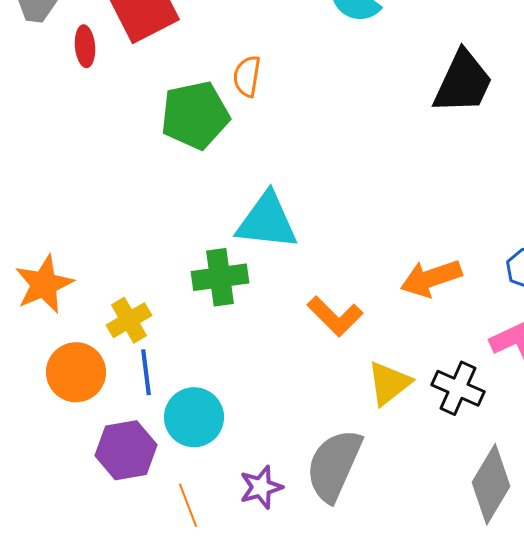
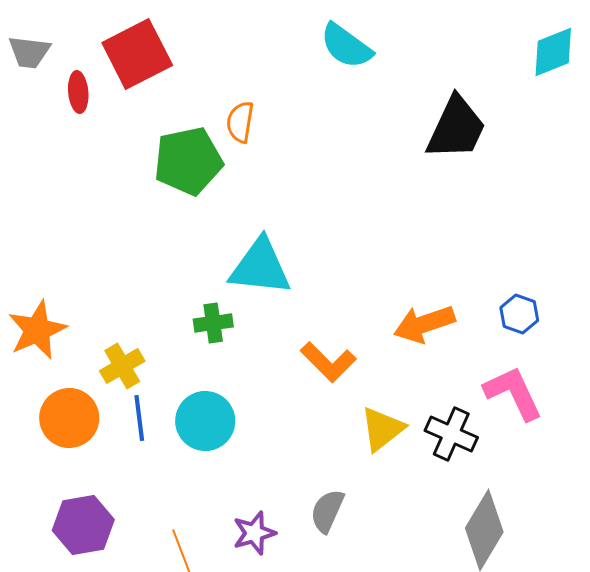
green cross: (220, 277) -> (213, 323), size x0.7
cyan circle: (194, 417) -> (205, 421), moved
purple hexagon: (126, 450) -> (83, 525), moved
gray semicircle: (334, 465) -> (327, 511), size x0.6

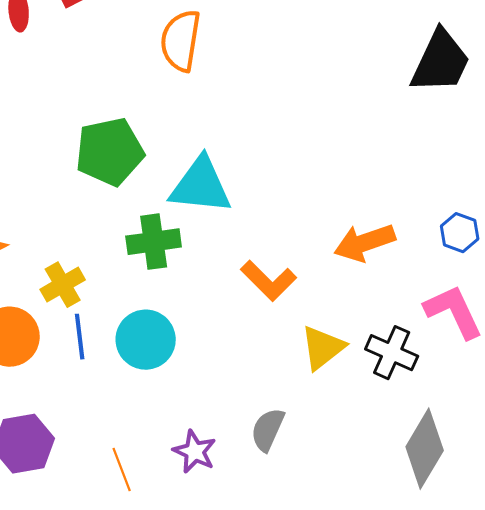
orange semicircle: (240, 122) -> (181, 41), size x1.5
black trapezoid: (456, 128) -> (441, 62), moved
green pentagon: (188, 161) -> (110, 152), moved
green cross: (213, 323) -> (154, 242), size x1.4
purple star: (254, 533) -> (195, 452), turned -30

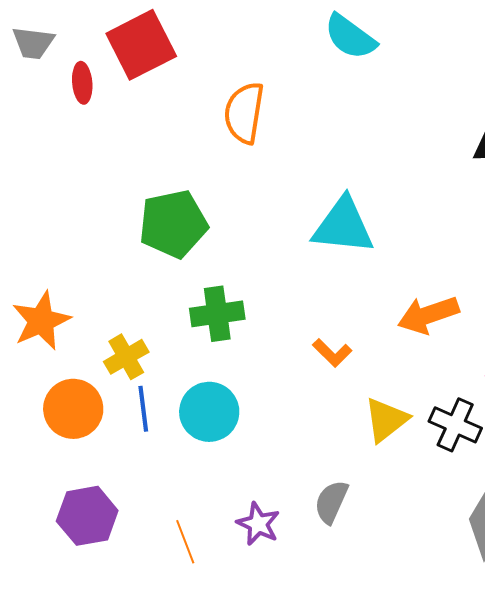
cyan triangle: (201, 186) -> (343, 226), moved
orange L-shape: (269, 281) -> (332, 353), size x0.7

